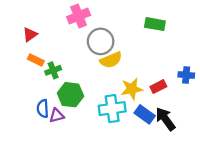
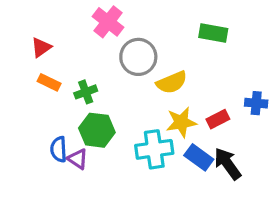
pink cross: (79, 16) -> (108, 22), turned -30
yellow semicircle: (111, 60) -> (172, 82), moved
green cross: (53, 70) -> (86, 92), moved
purple triangle: (57, 115) -> (78, 159), turned 49

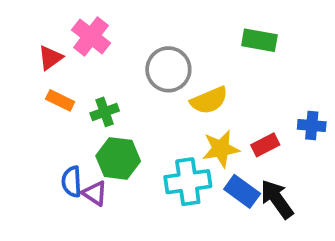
pink cross: (108, 22) -> (91, 36), moved

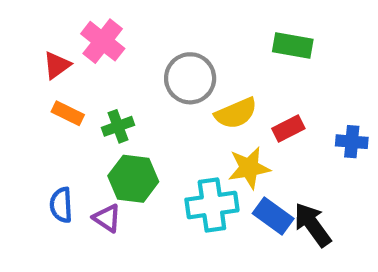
red rectangle: (265, 145) -> (288, 129), moved
blue semicircle: (72, 182) -> (61, 205), moved

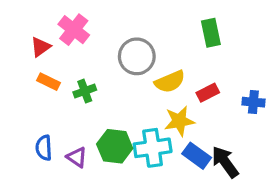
green rectangle: (293, 46) -> (211, 33), turned 68
green hexagon: (133, 179) -> (115, 146), moved

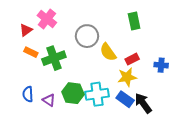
yellow semicircle: (170, 82) -> (108, 52), turned 78
green cross: (85, 91) -> (54, 58), size x1.6
yellow star: (179, 121) -> (127, 77), moved

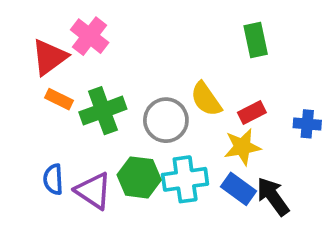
red triangle: (26, 30) -> (49, 57), size x1.5
gray circle: (87, 36) -> (166, 120), moved
purple triangle: (49, 100) -> (93, 191), size x1.5

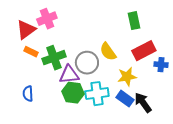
pink cross: (90, 36) -> (47, 19), turned 30
red rectangle: (252, 112) -> (144, 51), moved, size x1.6
purple triangle: (93, 191) -> (69, 75), moved, turned -40

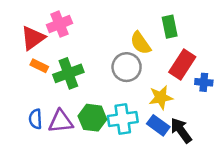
red rectangle: (144, 51) -> (182, 65), turned -30
yellow semicircle: (108, 52) -> (141, 43), moved
gray circle: (87, 63) -> (127, 67), moved
purple triangle: (69, 75) -> (61, 122), moved

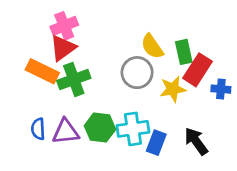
green rectangle: (170, 27) -> (184, 52), moved
red triangle: (33, 38) -> (63, 48), moved
orange rectangle: (39, 66) -> (42, 71), size x1.6
yellow star: (161, 97) -> (173, 89), moved
blue rectangle: (158, 125) -> (156, 143), moved, turned 75

